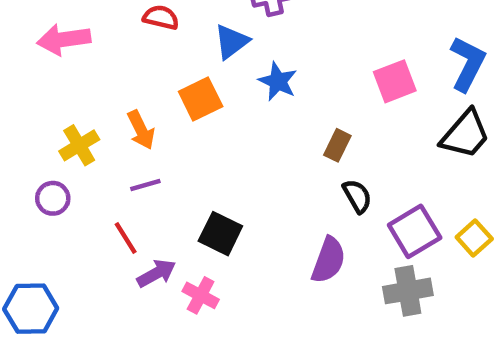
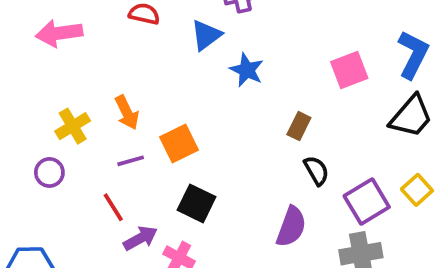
orange square: (201, 99) -> (179, 143), moved
yellow square: (474, 238) -> (417, 190), moved

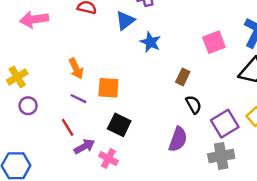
yellow cross: (73, 126) -> (17, 77), moved
orange square: (179, 143) -> (108, 88), turned 30
purple line: (131, 161) -> (78, 99), turned 42

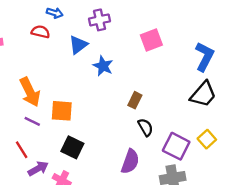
pink square: (214, 42) -> (151, 40), moved
orange arrow: (76, 69) -> (30, 92), size x1.4
purple square: (225, 124) -> (176, 146), turned -32

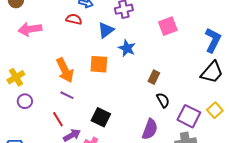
orange square: (62, 111) -> (99, 64), moved

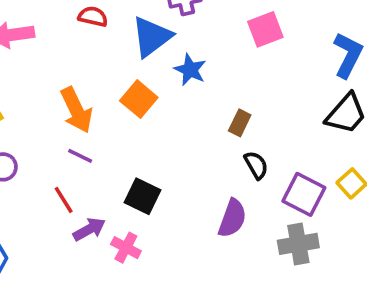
blue triangle: (106, 30) -> (152, 37), size x1.4
orange square: (99, 64) -> (139, 99), turned 36

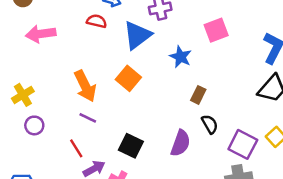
blue star: (190, 70) -> (180, 57), moved
purple semicircle: (232, 218) -> (180, 143), moved

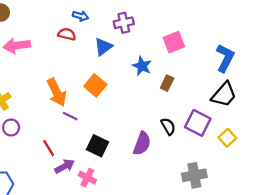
blue triangle: (137, 35) -> (103, 47), size x0.7
brown rectangle: (198, 95) -> (167, 83), moved
purple line: (88, 118) -> (70, 116), moved
purple square: (243, 144) -> (198, 123), moved

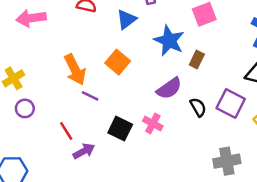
blue star: (142, 66) -> (169, 41), size x1.4
purple semicircle: (142, 143) -> (169, 88), moved, turned 35
pink cross: (87, 178) -> (153, 124), moved

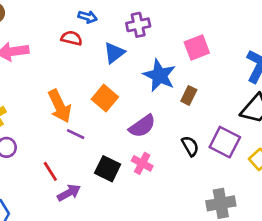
purple semicircle: (169, 88) -> (142, 126), moved

